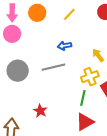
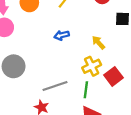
gray line: (53, 67) -> (55, 86), moved

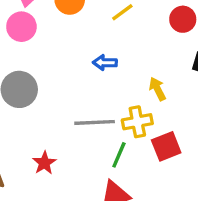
gray line: (55, 86) -> (95, 122), moved

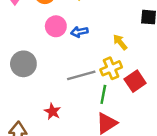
pink circle: (21, 27) -> (56, 26), moved

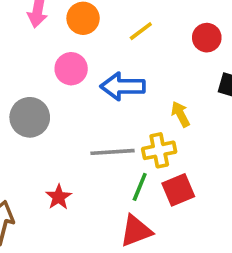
pink circle: (56, 26) -> (71, 69), moved
blue arrow: (79, 32) -> (123, 86), size x1.6
red square: (135, 81) -> (178, 190), moved

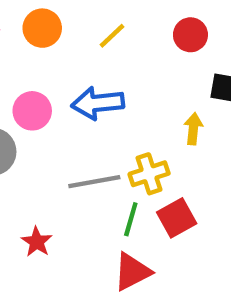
pink circle: (71, 69) -> (32, 111), moved
yellow arrow: (180, 114) -> (193, 129), moved, turned 40

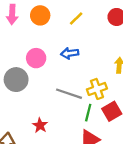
blue arrow: (98, 103) -> (70, 53), size x0.7
gray line: (94, 182) -> (69, 94), turned 30

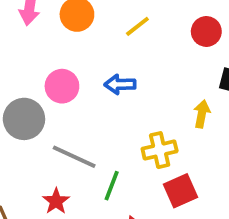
gray line: (69, 94) -> (74, 157), moved
green line: (88, 113) -> (112, 186), moved

